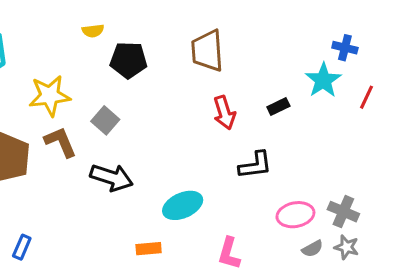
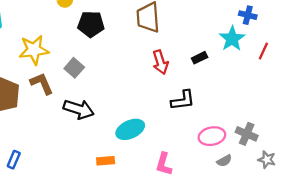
gray star: (346, 247) -> (267, 160), moved

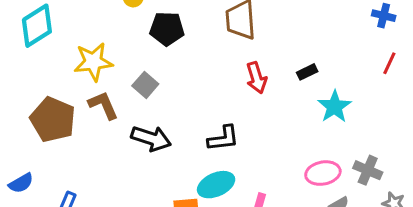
blue cross: (248, 15) -> (384, 16), moved
cyan star: (232, 39) -> (335, 107), moved
black L-shape: (183, 100) -> (223, 138), moved
cyan ellipse: (130, 129) -> (216, 185), moved

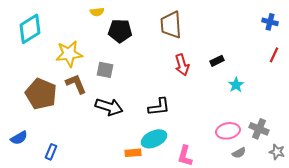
gray square: (145, 85) -> (105, 70), turned -30
cyan star: (335, 107) -> (236, 85), size x0.7

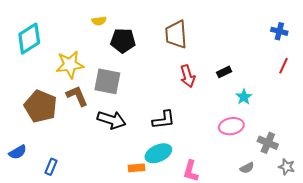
gray square: (105, 70) -> (107, 81), size x1.5
pink ellipse: (228, 131) -> (231, 126), moved

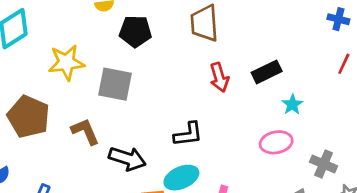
black rectangle: (224, 72) -> (267, 72), size x1.5
brown L-shape: (77, 96) -> (85, 132), moved
black arrow: (111, 120) -> (127, 159), moved

